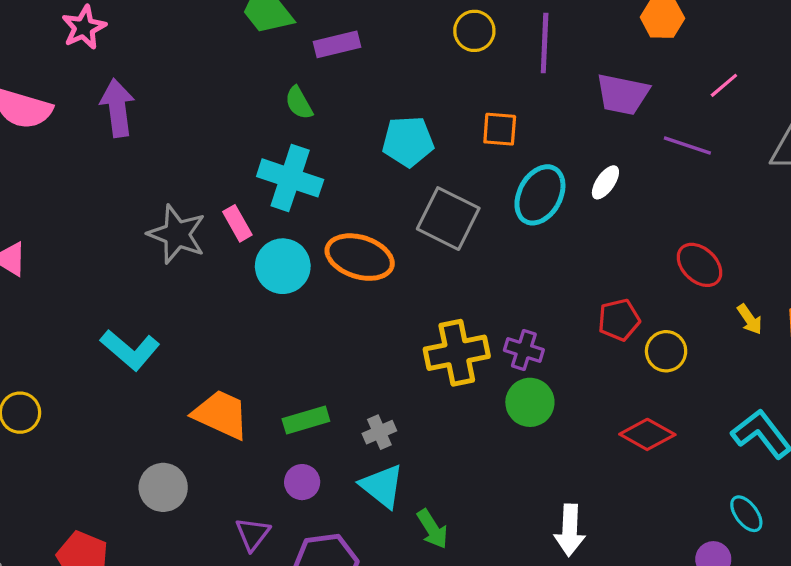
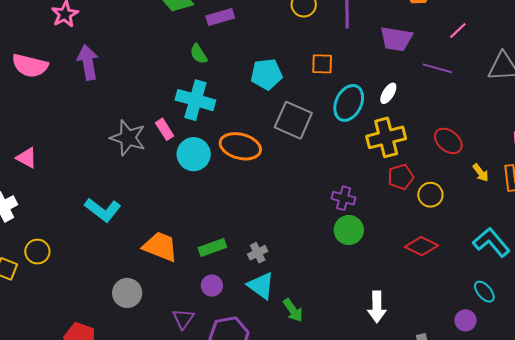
yellow cross: (457, 353) -> (386, 137), moved

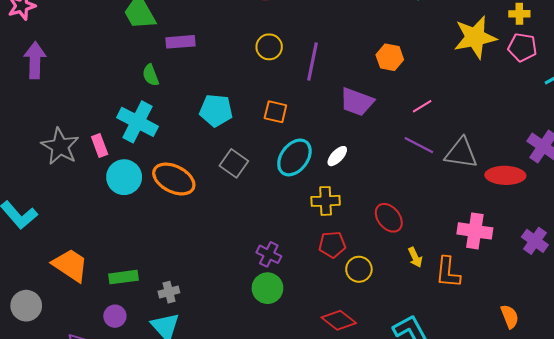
purple line: (437, 68) -> (419, 145), moved
gray square: (293, 120) -> (234, 163), size x0.7
yellow cross: (386, 137) -> (326, 201), size x0.7

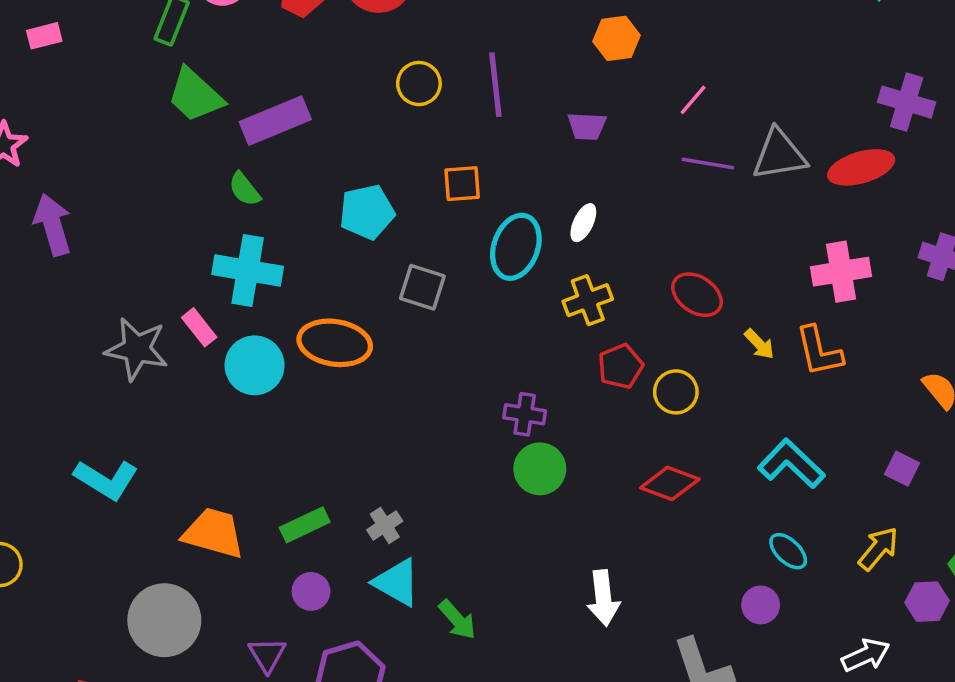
purple rectangle: (181, 42) -> (275, 121), size x1.4
purple trapezoid: (357, 102) -> (587, 126), size x0.7
gray circle: (26, 306) -> (164, 620), size x1.4

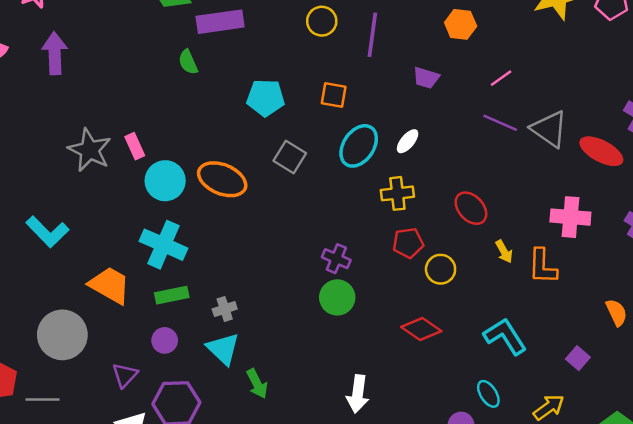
gray triangle: (779, 155) -> (549, 129), turned 30
red ellipse: (861, 167) -> (601, 151), turned 30
cyan cross: (248, 270) -> (163, 245), moved

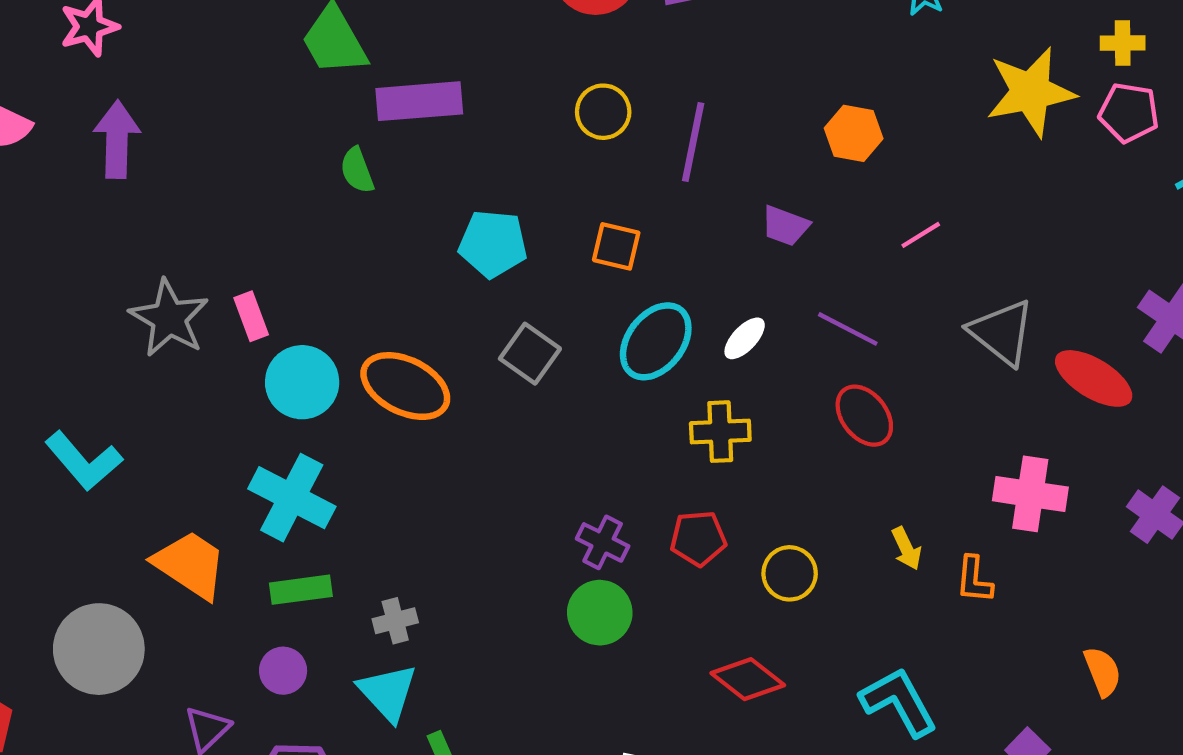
purple line: (500, 123) -> (848, 329), moved
red ellipse: (471, 208) -> (864, 416), moved
red pentagon: (408, 243) -> (698, 538), moved
orange L-shape: (542, 266) -> (974, 580), size x0.7

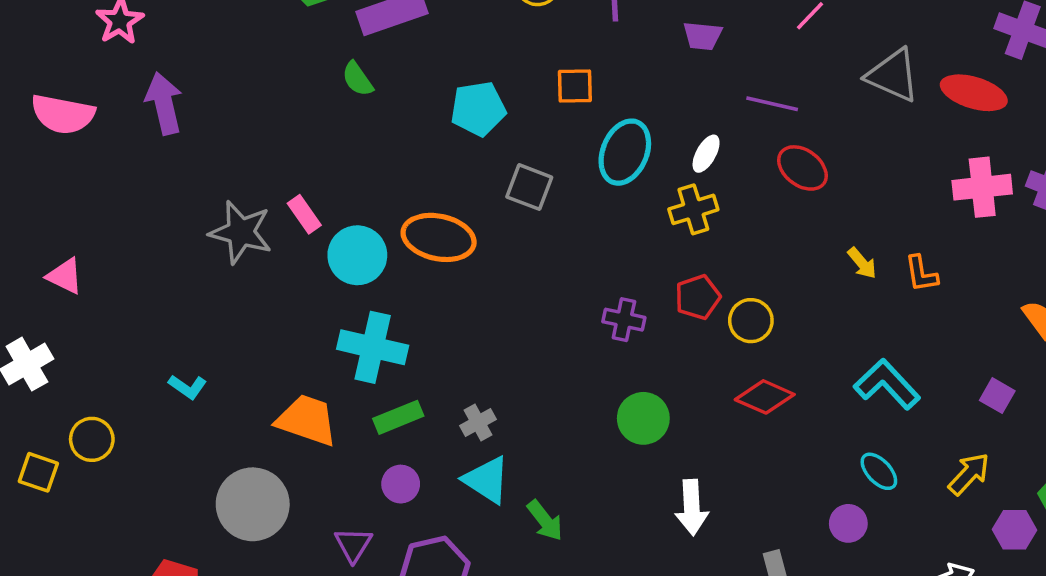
white ellipse: (745, 338) -> (706, 154), moved
cyan L-shape: (84, 461) -> (188, 387), moved, size x0.6
pink cross: (1030, 494) -> (982, 187), moved
yellow circle: (790, 573) -> (751, 321), moved
green circle: (600, 613) -> (643, 418), moved

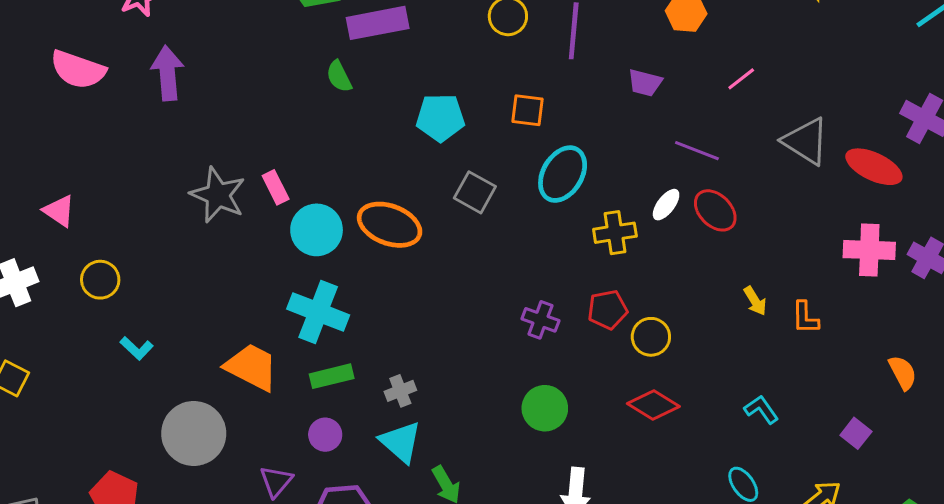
white ellipse: (706, 154) -> (666, 205), moved
cyan L-shape: (887, 384) -> (761, 409), size x0.6
cyan L-shape: (188, 387) -> (137, 348), moved
yellow circle: (92, 439) -> (100, 280), moved

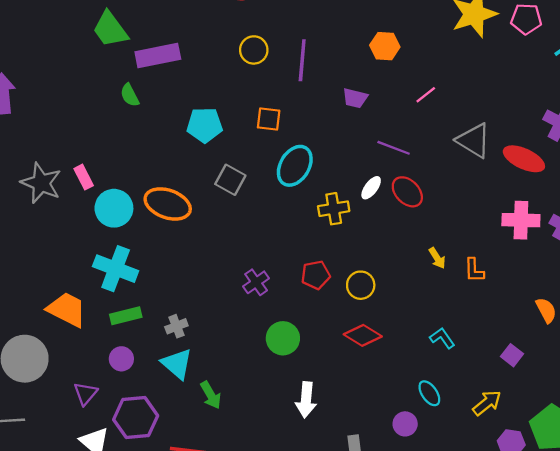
red pentagon: (608, 310) -> (316, 275), moved
purple cross: (540, 320) -> (256, 282), moved, turned 35

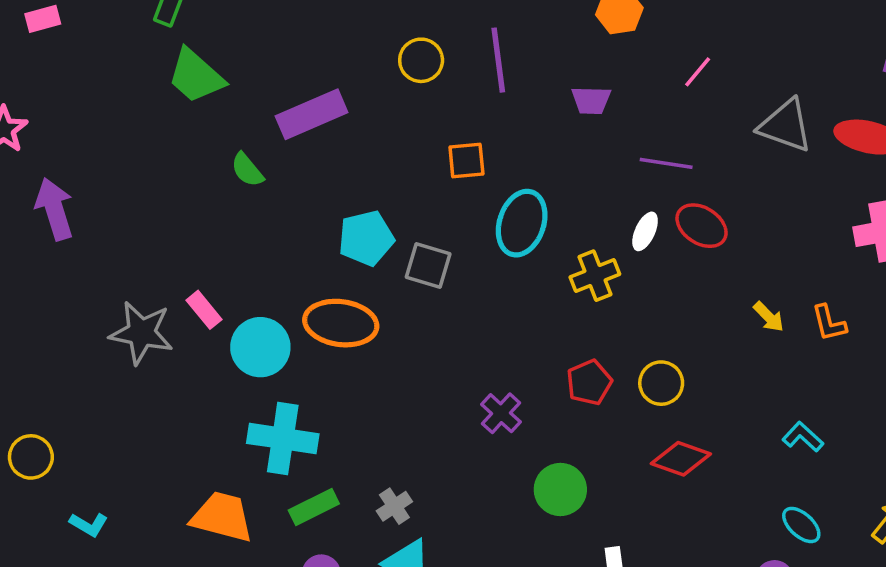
purple rectangle: (158, 56) -> (312, 114), moved
cyan pentagon: (205, 125) -> (366, 238), moved

